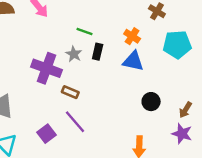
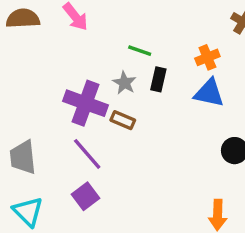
orange cross: (132, 36) -> (207, 57), turned 35
brown rectangle: (70, 92) -> (123, 120), moved
purple line: (75, 122) -> (87, 154), moved

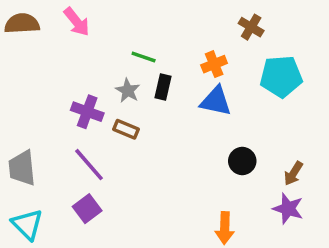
purple cross: (86, 103) -> (87, 112), size x0.7

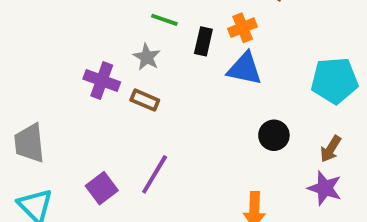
cyan pentagon: (281, 76) -> (335, 80), moved
black rectangle: (163, 87) -> (203, 41), moved
purple line: (89, 165) -> (155, 174), moved, turned 72

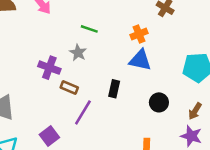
black rectangle: (203, 41) -> (114, 89), moved
brown rectangle: (145, 100) -> (69, 87), moved
purple line: (155, 174) -> (83, 112), moved

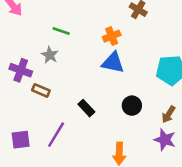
black rectangle: (114, 89) -> (86, 108), moved, turned -56
purple line: (83, 112) -> (56, 135), moved
purple square: (49, 136) -> (21, 140), turned 30

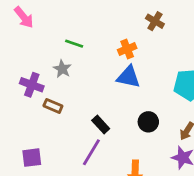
purple line: (56, 135) -> (91, 152), moved

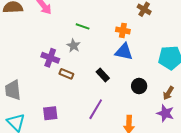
orange cross: (127, 49) -> (123, 30), turned 32
black rectangle: (101, 124) -> (103, 75), moved

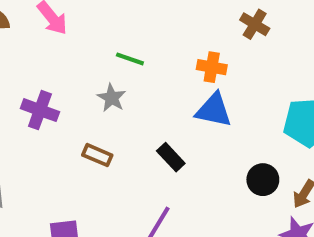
purple cross: (50, 58) -> (40, 110), moved
black circle: (139, 86) -> (263, 180), moved

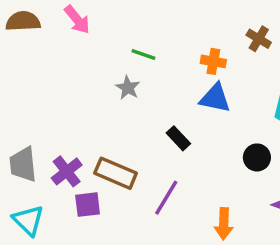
brown cross: (255, 24) -> (259, 39), moved
purple cross: (40, 110) -> (67, 171), moved, turned 32
brown rectangle: (97, 155) -> (116, 173), moved, size x1.6

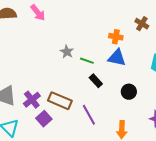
green line: (143, 54) -> (87, 61), moved
black circle: (257, 157) -> (129, 92), moved
purple line: (166, 198) -> (89, 115), turned -60
purple square: (88, 205) -> (44, 119), turned -35

